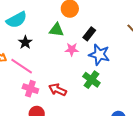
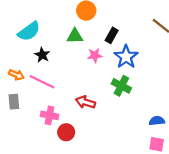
blue star: (99, 55) -> (126, 57), turned 30
pink cross: (30, 89) -> (50, 115), moved

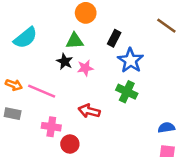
black star: (42, 55) -> (65, 62), moved
pink star: (95, 55) -> (85, 68), moved
gray rectangle: (14, 102) -> (13, 114), turned -72

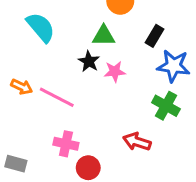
cyan semicircle: (25, 38) -> (41, 27), turned -95
blue star: (130, 60) -> (173, 66), turned -30
red arrow: (89, 111) -> (137, 142), moved
gray rectangle: (13, 114) -> (16, 164), moved

